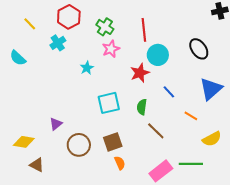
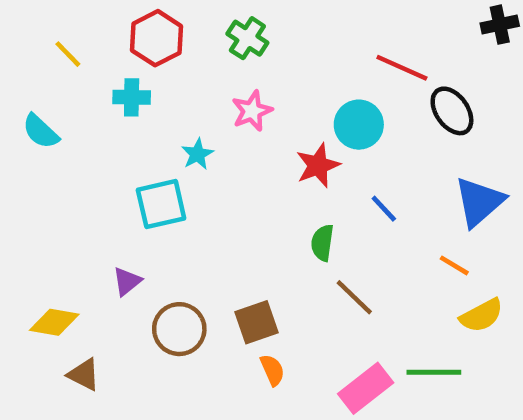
green cross: (105, 27) -> (247, 38), moved
red line: (144, 30) -> (402, 68), moved, turned -60
cyan cross: (58, 43) -> (132, 97), turned 35
cyan square: (109, 103) -> (161, 204), moved
orange line: (191, 116) -> (454, 265), moved

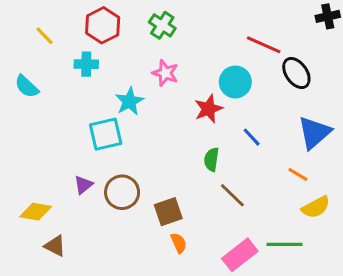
pink star: (252, 111) -> (165, 73), turned -30
cyan star: (197, 154) -> (129, 101), size x1.4
brown circle: (179, 329) -> (122, 192), moved

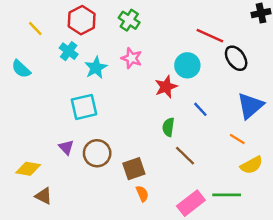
cyan cross: (86, 64) -> (69, 51), turned 36
cyan star: (129, 101) -> (96, 68), moved
purple triangle: (83, 185) -> (66, 147), turned -35

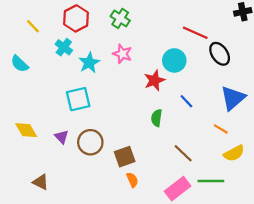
brown line: (185, 156) -> (183, 153), moved
yellow diamond: (28, 169) -> (26, 130), moved, turned 50

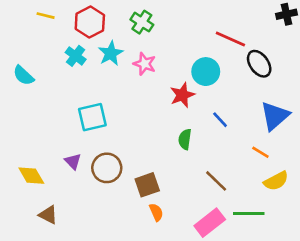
yellow line: (33, 26) -> (46, 16), moved, turned -32
cyan star: (89, 63) -> (111, 53), moved
yellow diamond: (26, 130) -> (31, 176), moved

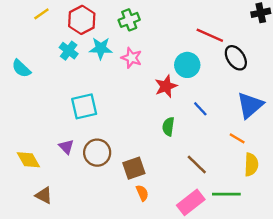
yellow line: (46, 16) -> (41, 14), turned -49
green cross: (142, 22) -> (129, 20), turned 36
cyan star: (111, 53) -> (101, 48), turned 30
yellow semicircle: (276, 181) -> (251, 165), turned -60

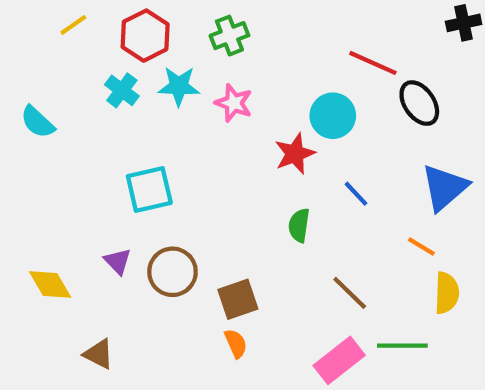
orange semicircle: (142, 193) -> (236, 344), moved
brown triangle: (44, 195) -> (99, 354), moved

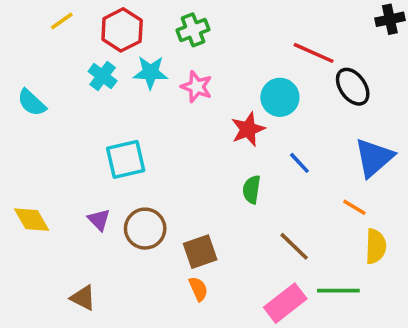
yellow diamond: (50, 284) -> (32, 220), moved

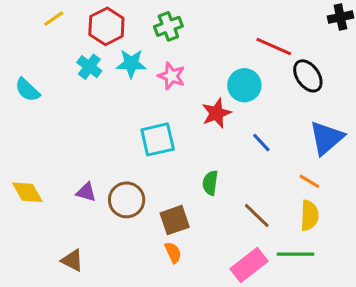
cyan square: (126, 159) -> (158, 139), moved
green semicircle: (252, 190) -> (210, 183), moved
purple triangle: (99, 220) -> (86, 192), turned -30
yellow semicircle: (376, 246) -> (309, 215), moved

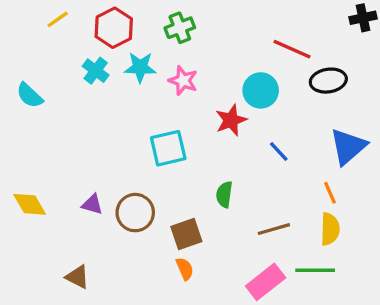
black ellipse: (308, 76) -> (328, 81), turned -64
orange line: (309, 181) -> (330, 193), turned 35
brown line: (257, 215) -> (274, 229), turned -60

